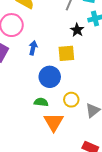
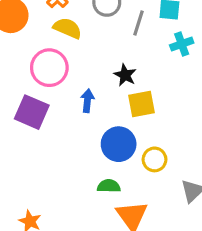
black star: (77, 30) -> (125, 75), moved
yellow circle: (71, 100) -> (155, 159), moved

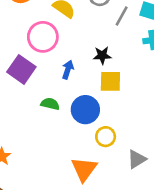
black star: (125, 75) -> (102, 55), turned 30
yellow circle: (155, 159) -> (106, 137), moved
green semicircle: (109, 186) -> (50, 104), moved

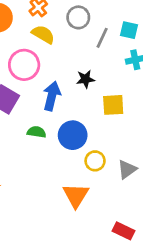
blue arrow: (68, 70) -> (52, 96), size x1.5
yellow square: (110, 81) -> (113, 105), moved
gray triangle: (137, 159) -> (127, 169), moved

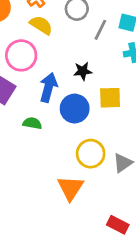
blue circle: (73, 135) -> (75, 109), moved
yellow circle: (95, 161) -> (91, 154), size x1.4

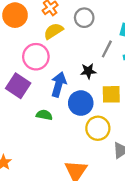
yellow semicircle: (41, 25) -> (53, 31), turned -66
gray line: (100, 30) -> (107, 49), moved
yellow circle: (91, 154) -> (98, 128), moved

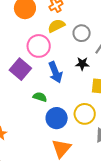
gray circle: (84, 18) -> (82, 33), moved
blue arrow: (59, 85) -> (55, 72), turned 135
blue circle: (81, 103) -> (57, 118), moved

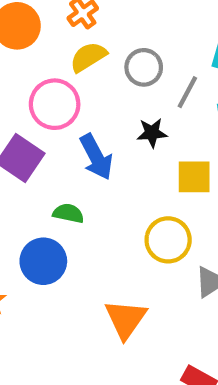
blue circle: (57, 118) -> (43, 261), moved

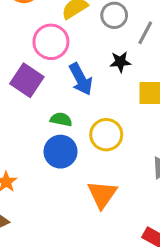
yellow circle: (168, 240) -> (106, 135), moved
blue circle: (43, 261) -> (61, 152), moved

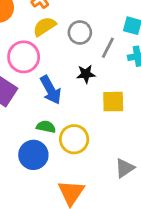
green semicircle: (61, 119) -> (46, 127), moved

